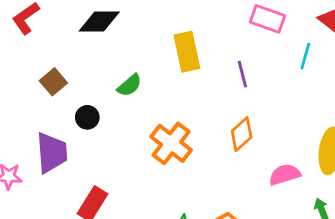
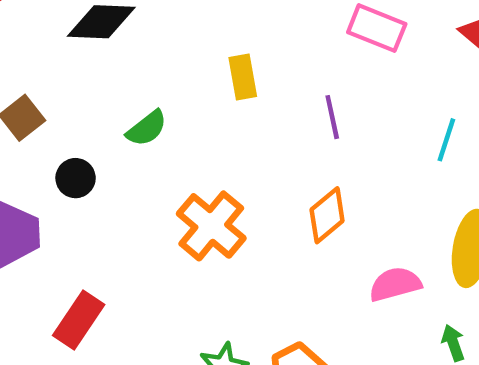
yellow rectangle: (187, 52) -> (243, 77), size x0.7
cyan line: (305, 56) -> (446, 140), moved

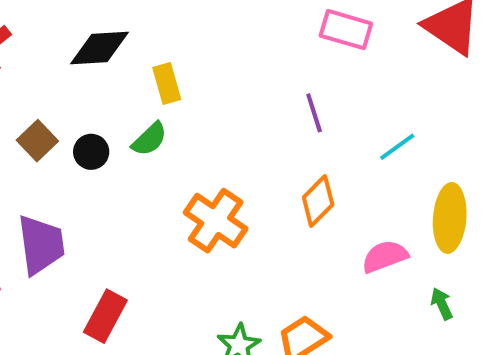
yellow rectangle: (243, 77) -> (167, 84), moved
cyan line: (446, 140) -> (397, 147), moved, turned 42
black circle: (76, 178) -> (91, 152), moved

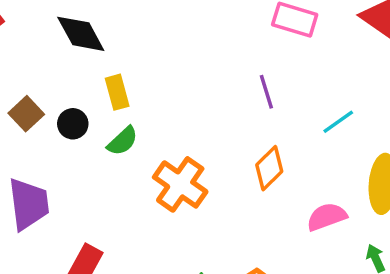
black diamond: (100, 48) -> (81, 34), turned 64
yellow rectangle: (167, 84) -> (117, 92), moved
green semicircle: (149, 139) -> (123, 141), moved

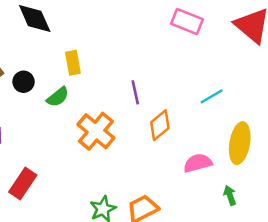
yellow rectangle: (117, 92) -> (73, 63), moved
purple line: (266, 92) -> (135, 92), moved

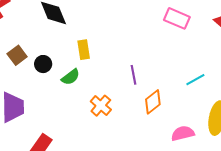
orange cross: (96, 131) -> (101, 106), size x0.7

